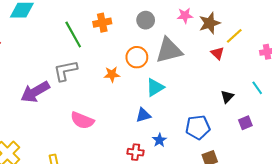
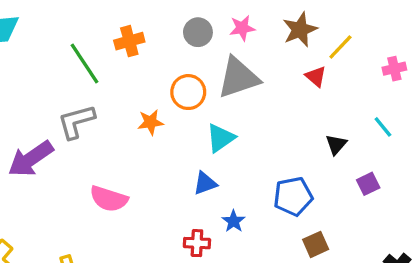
pink star: (185, 16) -> (242, 28), moved

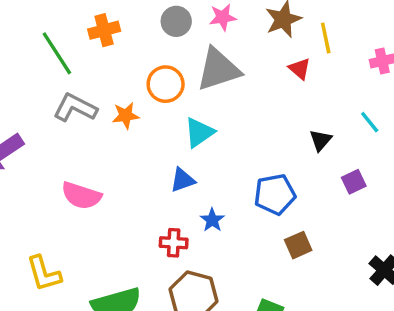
yellow line: (340, 47) -> (326, 38), turned -56
gray L-shape: (76, 122) -> (75, 108), moved, turned 42

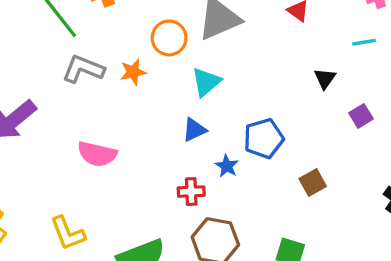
cyan line: (370, 122) -> (364, 42), moved, turned -55
blue pentagon: (275, 194) -> (264, 138), moved

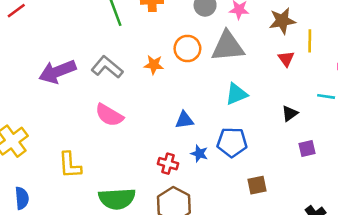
gray L-shape: (83, 69) -> (107, 67), moved
cyan triangle: (206, 82) -> (236, 94), moved
blue star: (227, 166) -> (199, 153), turned -30

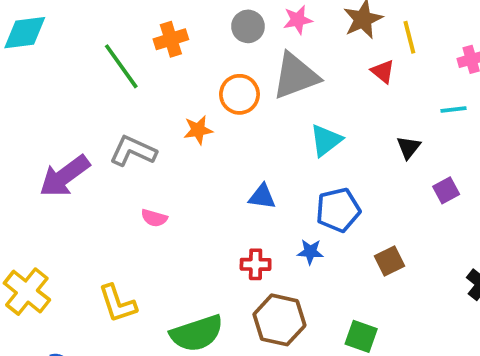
pink semicircle: (109, 115) -> (154, 218), size x0.6
blue triangle: (184, 120) -> (262, 197), turned 30
blue star: (199, 153) -> (310, 252), moved

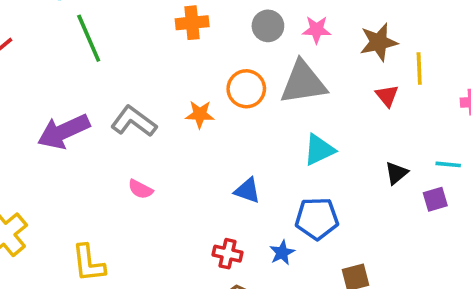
green line: (121, 66) -> (89, 38), moved
cyan line: (453, 110) -> (448, 164), moved
purple square: (446, 190) -> (435, 199), moved
blue star: (310, 252) -> (282, 253), turned 30

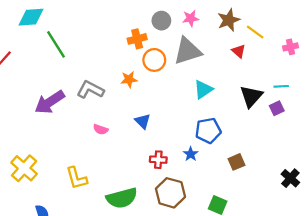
orange cross: (192, 23) -> (137, 39), moved
yellow line: (419, 69) -> (255, 32), turned -42
black triangle: (396, 173) -> (251, 96), size x1.6
blue triangle: (247, 191) -> (143, 121), moved, turned 35

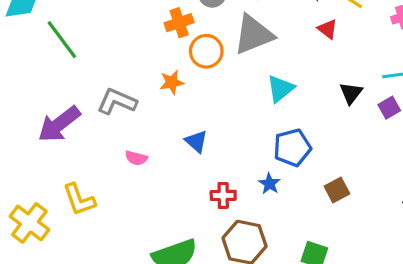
black triangle: (251, 96) -> (351, 93), size x0.7
yellow L-shape: (77, 178) -> (79, 200), moved

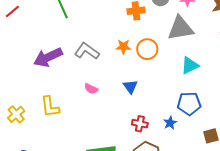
orange circle: (206, 51) -> (147, 49), moved
yellow cross: (29, 223) -> (16, 114), size x0.7

